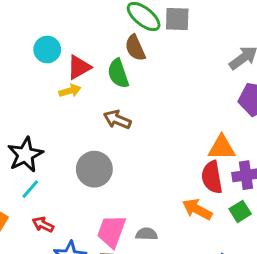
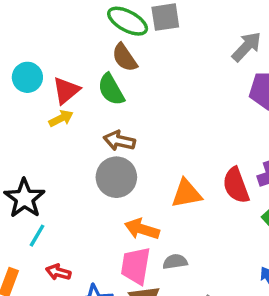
orange triangle: (222, 148) -> (186, 194), moved
gray circle: (94, 169) -> (116, 177), moved
orange arrow: (197, 209) -> (142, 229), moved

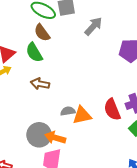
gray arrow: (246, 47) -> (93, 26), moved
gray circle: (116, 177) -> (39, 135), moved
gray semicircle: (175, 262) -> (68, 111), moved

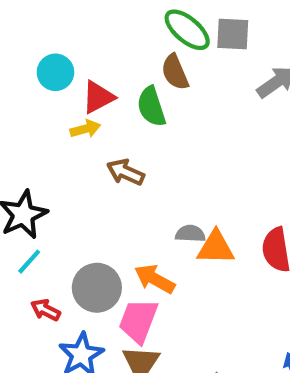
brown arrow: (40, 84) -> (125, 172), moved
gray circle: (39, 135) -> (97, 288), moved

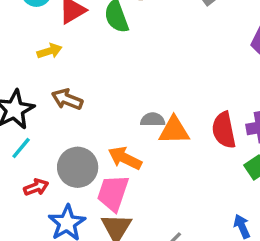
yellow arrow: (85, 129) -> (49, 51), moved
brown arrow: (125, 172) -> (67, 99), moved
red arrow: (46, 310) -> (36, 187), turned 135

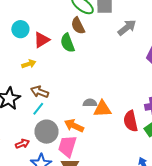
red semicircle: (224, 130) -> (131, 121), moved
cyan line: (21, 148) -> (38, 109), moved

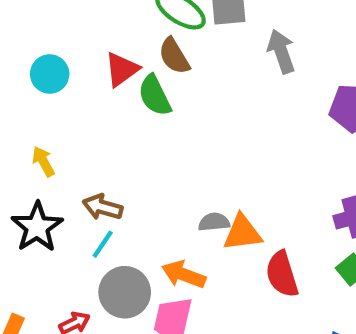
gray arrow: (127, 28) -> (281, 51), turned -66
red triangle: (42, 40) -> (122, 69), moved
yellow arrow: (29, 64) -> (43, 161), moved, turned -96
red semicircle: (131, 121) -> (282, 274), moved

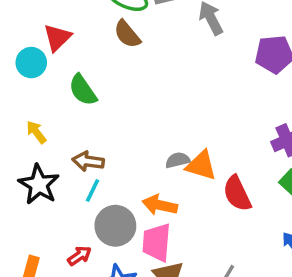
red triangle: (122, 69) -> (57, 38), moved
green semicircle: (155, 95) -> (83, 90), moved
orange triangle: (242, 233) -> (201, 165), turned 32

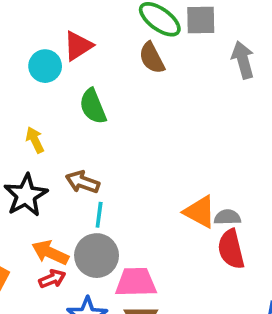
gray semicircle: (178, 160) -> (227, 217), moved
cyan line: (93, 190) -> (99, 215), moved, turned -30
orange arrow: (160, 205) -> (50, 253), moved
pink trapezoid: (157, 242) -> (136, 282), turned 72

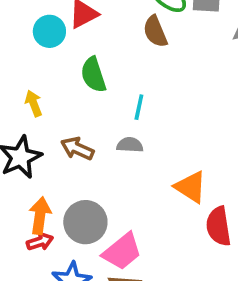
cyan line: (99, 215) -> (139, 107), moved
gray semicircle: (227, 217) -> (130, 145), moved
orange arrow: (50, 253) -> (40, 216), turned 69
pink trapezoid: (136, 282) -> (122, 251), turned 138

